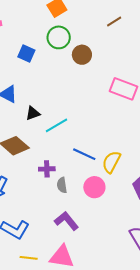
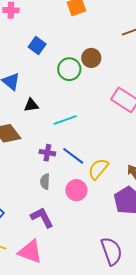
green circle: (59, 37) -> (69, 69), moved
cyan line: (56, 125) -> (65, 120), moved
purple cross: (47, 169) -> (47, 153), moved

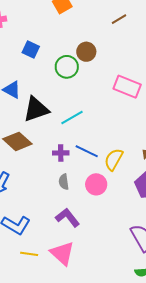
black triangle: (31, 105) -> (36, 109), size x1.8
pink triangle: (30, 252) -> (62, 253), turned 32

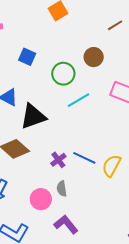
brown circle: (86, 52) -> (94, 57), moved
cyan line: (72, 118) -> (79, 100), moved
purple cross: (61, 153) -> (58, 160), turned -35
pink circle: (96, 184) -> (41, 199), moved

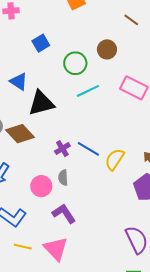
brown line: (115, 25) -> (131, 20), turned 63
blue square: (27, 57) -> (41, 43), turned 30

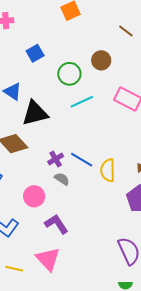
yellow semicircle: (115, 159) -> (108, 170), turned -35
gray semicircle: (63, 178) -> (62, 179), moved, turned 126
yellow line: (23, 247) -> (14, 269), moved

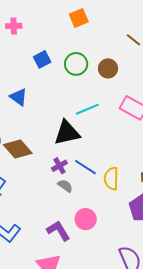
green circle: (69, 74) -> (76, 64), moved
black triangle: (35, 113) -> (67, 133), moved
pink circle: (34, 196) -> (86, 219), moved

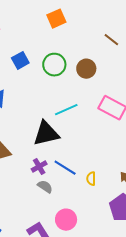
yellow semicircle: (111, 179) -> (91, 179), size x0.6

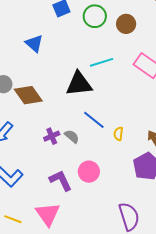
purple cross: (39, 167) -> (52, 136), moved

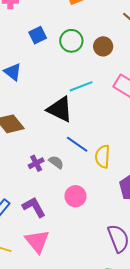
black triangle: (79, 84) -> (60, 109), turned 36
yellow semicircle: (118, 134) -> (103, 157), size x1.6
purple L-shape: (61, 180) -> (34, 207), moved

